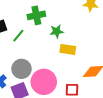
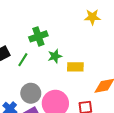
green star: (57, 31) -> (55, 56), moved

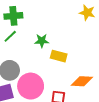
green cross: (38, 36) -> (13, 16), moved

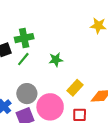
yellow rectangle: (59, 56) -> (75, 88), moved, turned -56

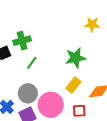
green line: (23, 59) -> (32, 63), moved
green star: (56, 60) -> (75, 58), moved, size x1.5

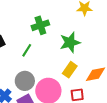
green cross: (22, 41) -> (40, 25), moved

